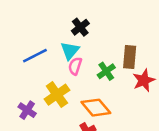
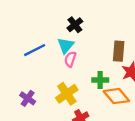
green cross: (106, 71) -> (100, 80), moved, turned 35
yellow cross: (57, 95) -> (67, 94), moved
orange diamond: (96, 108) -> (116, 96), moved

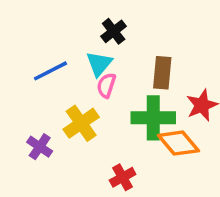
brown rectangle: (119, 51) -> (162, 73), moved
green cross: (100, 80) -> (153, 118), size x1.6
yellow cross: (67, 94) -> (81, 123), moved

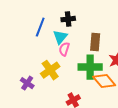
black cross: (114, 31) -> (68, 19), turned 32
blue line: (50, 71) -> (40, 27), moved, turned -42

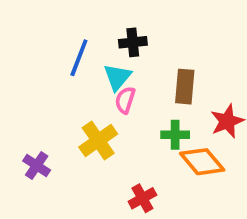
green cross: (90, 67) -> (175, 135), size x0.6
purple cross: (27, 83) -> (37, 166), moved

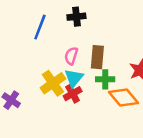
cyan triangle: (117, 77) -> (74, 78), moved
brown rectangle: (185, 87) -> (97, 57), moved
red cross: (142, 198) -> (73, 94), moved

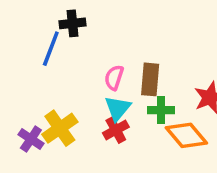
black cross: (76, 17) -> (72, 23), moved
blue line: (40, 27) -> (51, 49), moved
yellow cross: (53, 83) -> (60, 128), moved

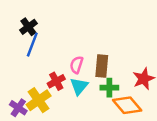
black cross: (72, 23) -> (28, 27), moved, turned -30
red cross: (116, 130) -> (56, 81), moved

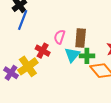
red cross: (56, 81) -> (43, 51), turned -32
cyan triangle: (79, 86) -> (72, 55), moved

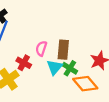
green cross: (87, 56) -> (70, 68), turned 32

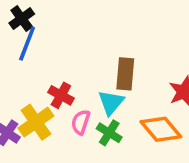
pink semicircle: (41, 48) -> (81, 122), moved
green cross: (70, 68) -> (109, 133), moved

